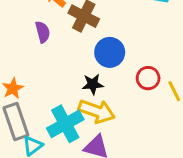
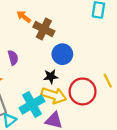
purple semicircle: (43, 32) -> (13, 58), moved
red circle: (148, 78) -> (83, 91), moved, size x1.6

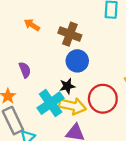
brown cross: (44, 29) -> (70, 34), moved
cyan cross: (32, 105) -> (51, 103), moved

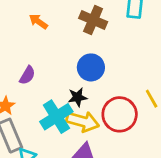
brown cross: (70, 34) -> (93, 20), moved
purple semicircle: (25, 70) -> (27, 75), turned 49

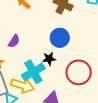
yellow arrow: (83, 121) -> (23, 86), moved

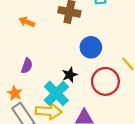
blue circle: (60, 38) -> (91, 47), moved

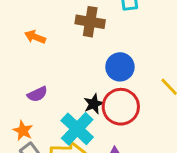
purple semicircle: (27, 66) -> (37, 94), turned 48
red circle: (105, 81) -> (121, 107), moved

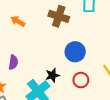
purple semicircle: (37, 94) -> (13, 62), turned -64
red circle: (121, 107) -> (81, 80), moved, size x0.6

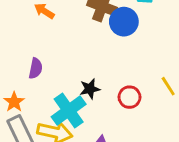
blue circle: (75, 52) -> (124, 22), moved

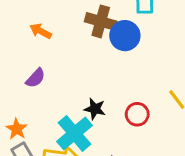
purple semicircle: (36, 68) -> (36, 78), moved, turned 36
black star: (90, 89) -> (95, 109), turned 30

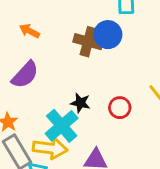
brown cross: (101, 21) -> (88, 42), moved
purple semicircle: (36, 78) -> (25, 75), size x1.5

